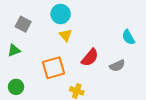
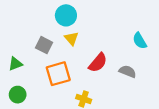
gray square: (23, 24) -> (44, 45), moved
green triangle: (14, 50) -> (15, 64), moved
gray semicircle: (117, 66) -> (128, 71), turned -133

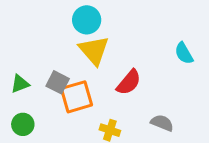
yellow triangle: (71, 38) -> (94, 50), size x1.6
gray square: (44, 45) -> (58, 82), moved
gray semicircle: (128, 71) -> (162, 123), moved

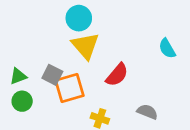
green circle: (23, 124) -> (22, 101), moved

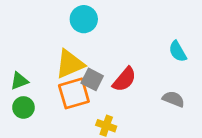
yellow triangle: (85, 46) -> (70, 64), moved, turned 48
gray square: (52, 75) -> (92, 79), moved
gray semicircle: (147, 112) -> (173, 99), moved

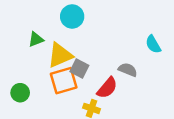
red semicircle: (124, 79) -> (107, 88), moved
green triangle: (19, 81) -> (36, 39), moved
gray semicircle: (173, 99) -> (128, 70), moved

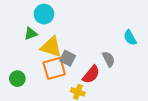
cyan circle: (72, 16) -> (44, 14), moved
yellow triangle: (60, 55) -> (51, 47), turned 40
gray semicircle: (128, 70) -> (109, 59), turned 42

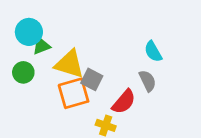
cyan circle: (44, 14) -> (29, 32), moved
cyan semicircle: (130, 38) -> (153, 51), moved
green circle: (17, 79) -> (23, 72), moved

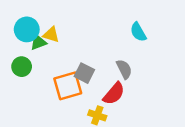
cyan semicircle: (153, 51) -> (138, 32), moved
yellow triangle: (69, 64) -> (51, 35), moved, size x0.6
gray semicircle: (148, 81) -> (124, 69), moved

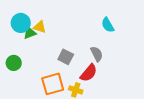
green circle: (22, 67) -> (14, 63), moved
orange square: (68, 86) -> (53, 84), moved

